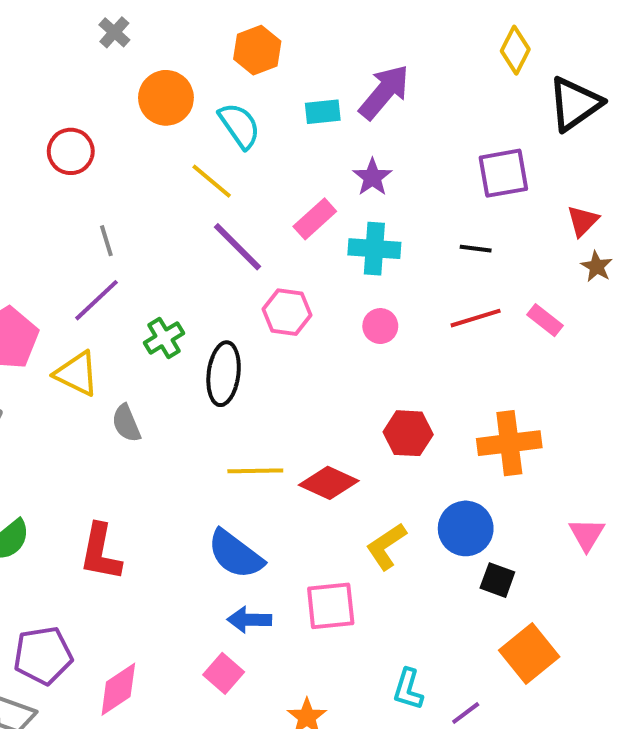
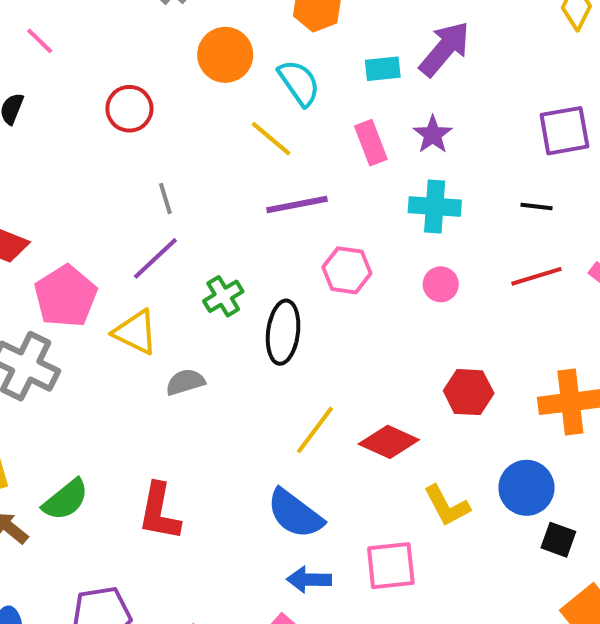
pink rectangle: (315, 219) -> (371, 143), moved, turned -69
purple line: (237, 247) -> (297, 204), turned -56
gray semicircle: (126, 423) -> (185, 382), turned 96
yellow line: (255, 471) -> (315, 430), turned -52
yellow L-shape: (386, 546) -> (447, 506), turned -84

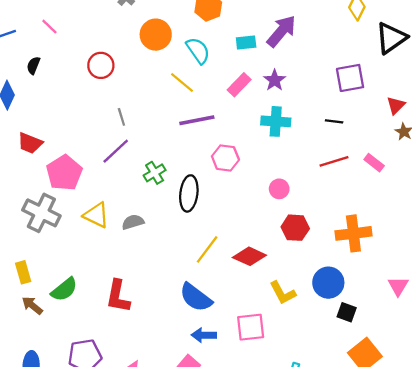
pink rectangle: (371, 143) -> (239, 85), turned 65
pink circle: (441, 284) -> (279, 189), moved
yellow triangle: (135, 332) -> (96, 215), moved

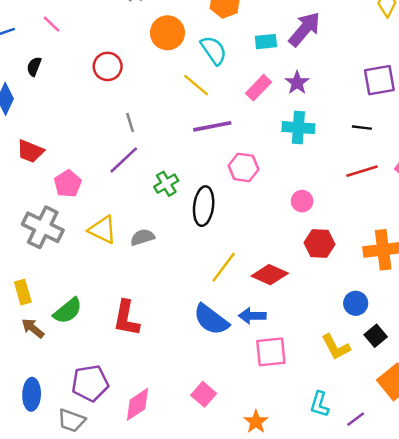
pink pentagon: (64, 173) -> (68, 184), size x0.7
blue circle: (328, 283) -> (356, 303), size x0.7
yellow L-shape: (283, 293) -> (336, 347), moved
black square: (347, 312) -> (376, 336), turned 30
blue arrow: (204, 335) -> (252, 316), moved

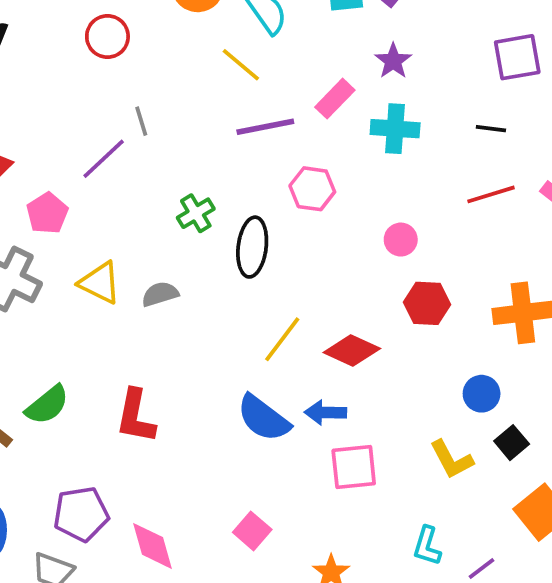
pink rectangle: (258, 88) -> (335, 99), moved
purple line: (124, 160) -> (104, 159), moved
pink diamond: (138, 404) -> (153, 546), turned -72

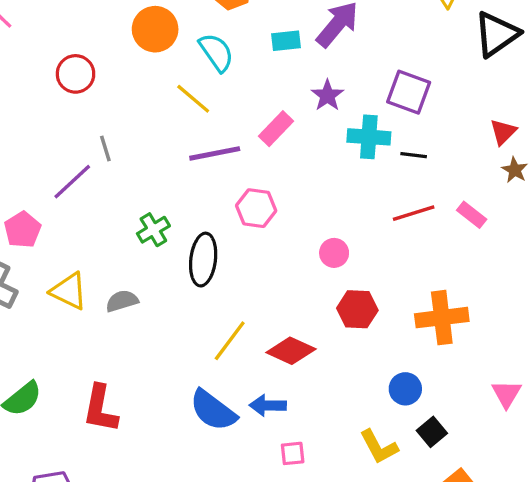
purple square: (517, 57) -> (409, 92), moved, turned 30
cyan cross: (395, 129) -> (369, 137), moved
pink square: (354, 467) -> (293, 453), size x0.6

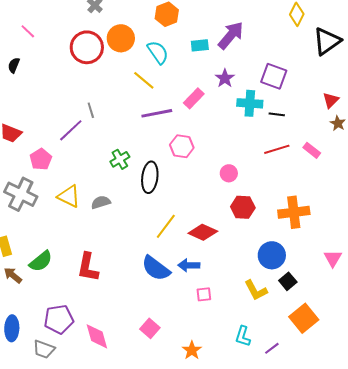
red circle: (76, 74) -> (87, 47), moved, size x1.4
blue circle: (405, 389) -> (272, 255), size x1.4

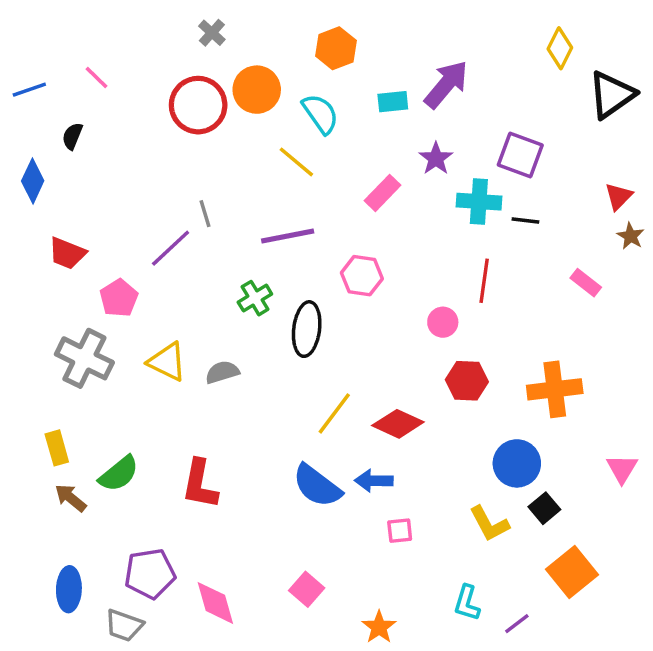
purple line: (157, 113) -> (288, 236), moved
red line: (277, 149) -> (484, 281), moved, turned -65

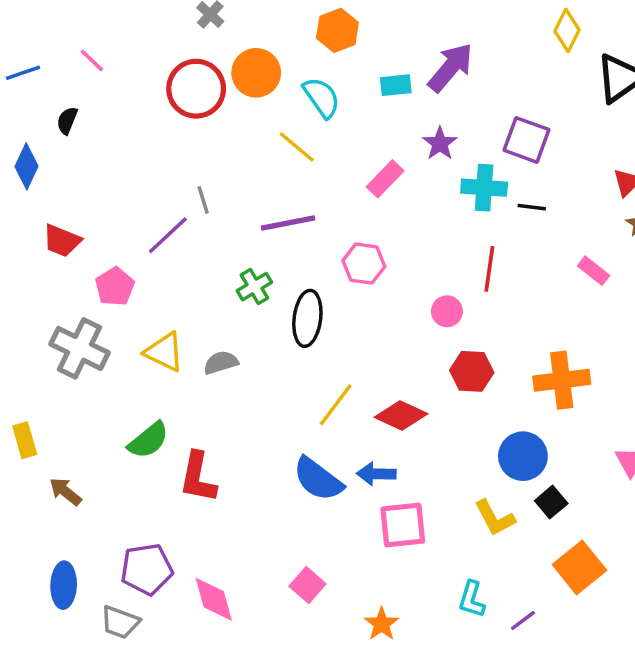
yellow rectangle: (57, 448) -> (25, 440), moved
green semicircle: (119, 474) -> (148, 440), moved
pink square: (400, 531) -> (403, 525), size x1.8

